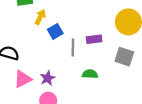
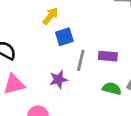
green semicircle: (90, 74) -> (112, 89), moved
purple star: (48, 78) -> (58, 80), moved

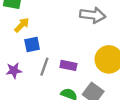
purple star: (58, 80) -> (14, 70), moved

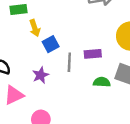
yellow arrow: (22, 25) -> (35, 28), turned 133

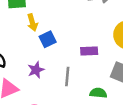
gray line: (69, 62) -> (67, 76), moved
green semicircle: (102, 82) -> (98, 93), moved

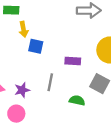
blue square: (48, 39) -> (36, 46), turned 32
purple star: (36, 70) -> (22, 90), moved

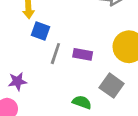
gray line: (50, 82) -> (55, 54), moved

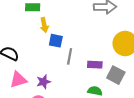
purple rectangle: (83, 54) -> (95, 65), moved

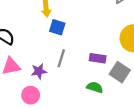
gray line: (70, 56) -> (61, 58), moved

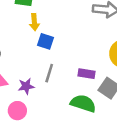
green semicircle: (95, 87) -> (83, 103), size x1.5

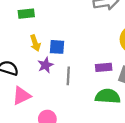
yellow arrow: (34, 22) -> (35, 43), moved
purple star: (26, 86) -> (45, 65), moved

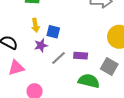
purple rectangle: (104, 67) -> (81, 56), moved
gray line: (68, 76) -> (59, 58), turned 35

